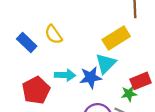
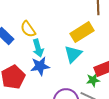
cyan arrow: (65, 75) -> (38, 48), moved, turned 72
blue star: (91, 77) -> (40, 66), moved

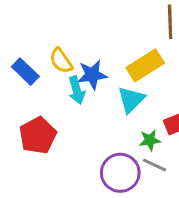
blue star: (40, 66) -> (92, 75), moved
green star: (93, 80) -> (150, 140), moved

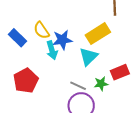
gray line: (154, 165) -> (78, 86), moved

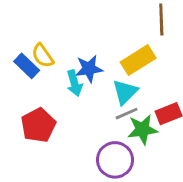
yellow semicircle: (41, 30) -> (43, 56), moved
green star: (101, 84) -> (142, 130), size x1.5
gray line: (78, 86) -> (127, 114), moved, turned -49

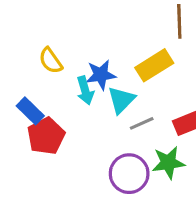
blue rectangle: (27, 66) -> (30, 111), moved
cyan triangle: (125, 92) -> (121, 100), moved
green star: (142, 130) -> (168, 163), moved

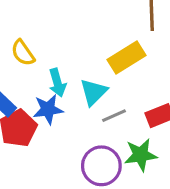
blue star: (101, 75) -> (48, 109), moved

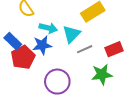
cyan arrow: (57, 83) -> (48, 28), turned -60
purple circle: (101, 166) -> (57, 82), moved

